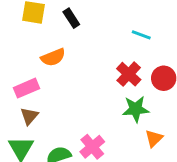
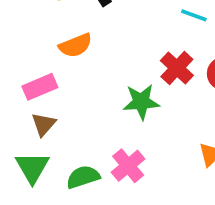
green star: (136, 109) -> (141, 102), moved

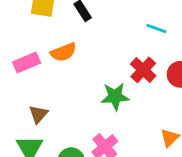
pink rectangle: (40, 87) -> (27, 63), moved

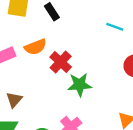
red cross: (143, 70) -> (61, 62), moved

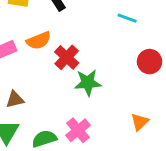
brown triangle: (14, 100) -> (15, 99), turned 36

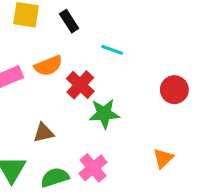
cyan line: (127, 18) -> (112, 50), moved
brown triangle: (15, 99) -> (44, 133), moved

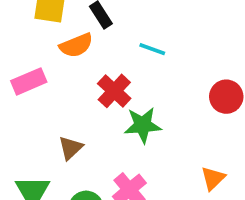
orange semicircle: (48, 66) -> (76, 45), moved
brown triangle: (44, 133) -> (71, 148), turned -30

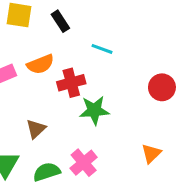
orange semicircle: (76, 45) -> (40, 64), moved
red cross: (114, 91) -> (71, 83), turned 32

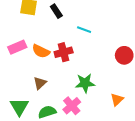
orange semicircle: (40, 64) -> (41, 51), moved, turned 48
green star: (94, 110) -> (85, 83), moved

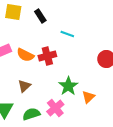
green star: (85, 83) -> (68, 86), turned -30
orange triangle: (117, 100) -> (88, 97), moved

